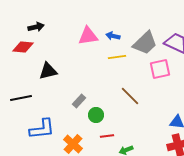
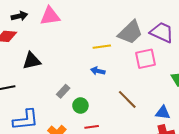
pink triangle: (88, 36) -> (50, 16), moved
blue arrow: (113, 36) -> (98, 71), moved
brown line: (130, 96) -> (127, 99), moved

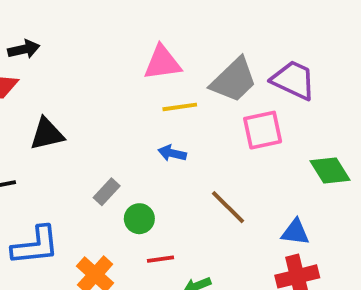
pink triangle: (50, 16) -> (162, 63), moved

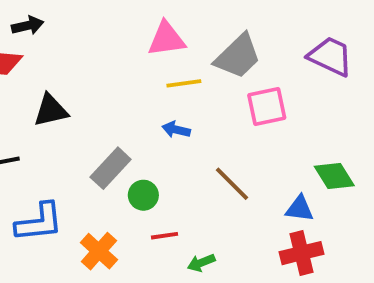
purple trapezoid: (293, 80) -> (330, 56), moved
green diamond: (330, 171) -> (334, 176), moved
gray rectangle: (107, 192) -> (111, 168), size x1.5

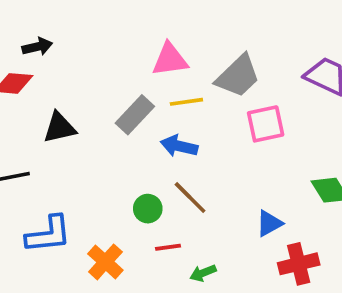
blue arrow: (176, 130) -> (179, 146), size x1.4
gray rectangle: (111, 168) -> (135, 115), moved
brown line: (232, 184) -> (190, 198), moved
blue triangle: (300, 209) -> (269, 223), moved, turned -36

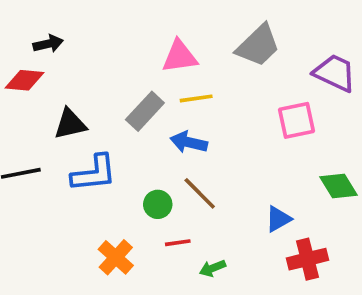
gray trapezoid: (238, 76) -> (258, 46), moved
pink square: (266, 124) -> (296, 120), moved
blue L-shape: (48, 234) -> (94, 173), moved

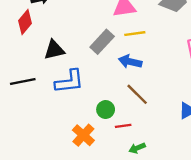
red diamond: (24, 80) -> (25, 22), turned -55
green circle: (158, 204) -> (106, 110), moved
green arrow: (213, 268) -> (137, 148), moved

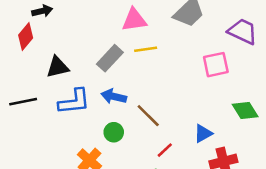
blue arrow: (130, 62) -> (114, 96), moved
red line: (123, 126) -> (165, 150), moved, turned -35

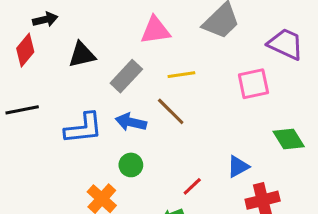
yellow line: (146, 49) -> (181, 75), moved
black triangle: (58, 67) -> (82, 55), moved
black line: (23, 102) -> (22, 110), moved
brown line: (148, 116) -> (171, 111), moved

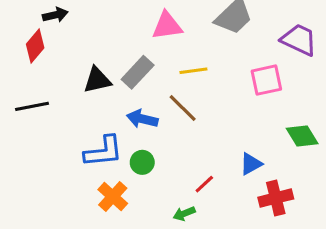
black triangle: (82, 55) -> (97, 80), moved
blue L-shape: (83, 128) -> (103, 151), moved

